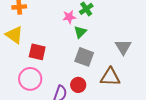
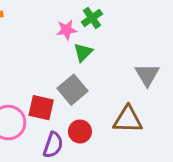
red square: (37, 52) -> (41, 108), moved
gray square: (84, 57) -> (72, 90), moved, turned 30

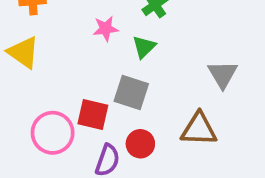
pink star: (67, 30) -> (106, 29), moved
gray square: (72, 90) -> (131, 93), turned -32

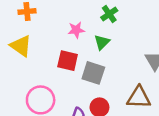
red square: (93, 115) -> (68, 61), moved

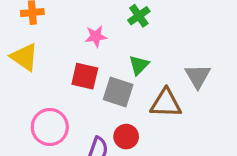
green triangle: (102, 42) -> (139, 65), moved
brown triangle: (139, 97) -> (166, 103), moved

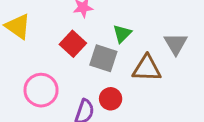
red square: (85, 76) -> (73, 44), turned 30

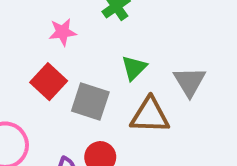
green triangle: (122, 34) -> (134, 68), moved

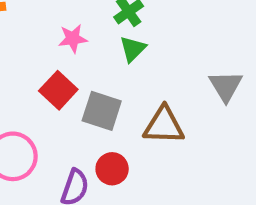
green triangle: (134, 68) -> (133, 49), moved
gray triangle: (190, 82) -> (226, 86), moved

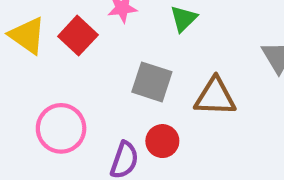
red square: (58, 90) -> (78, 36), moved

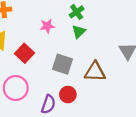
red square: (78, 36) -> (24, 53), moved

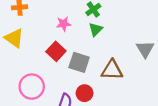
red square: (24, 53) -> (56, 51), moved

